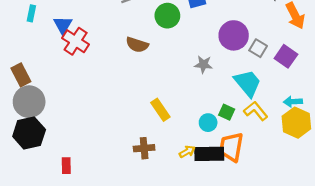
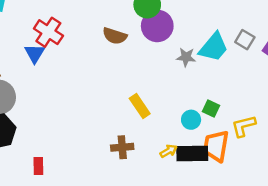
blue triangle: (63, 25) -> (35, 53), moved
purple circle: (234, 35) -> (157, 26), moved
cyan trapezoid: (248, 83) -> (214, 47), moved, turned 80
yellow L-shape: (256, 111) -> (244, 126), moved, turned -65

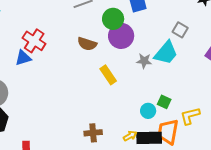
gray square: (245, 40) -> (180, 30), moved
blue triangle: (35, 53) -> (23, 58), turned 42
yellow rectangle: (140, 106) -> (108, 75), moved

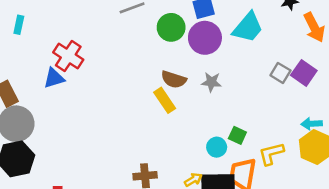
gray square: (180, 30) -> (280, 73), moved
purple circle: (121, 36) -> (205, 38), moved
brown semicircle: (87, 44) -> (174, 79), moved
cyan trapezoid: (166, 53) -> (248, 27), moved

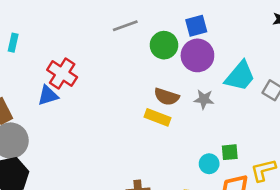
cyan trapezoid: (248, 27) -> (240, 76), moved
yellow rectangle: (165, 100) -> (158, 117), turned -35
green square: (237, 135) -> (230, 152), turned -30

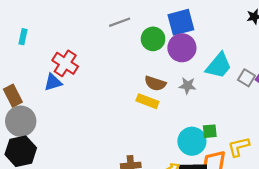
blue square: (196, 26) -> (181, 22), size x1.4
cyan circle: (209, 164) -> (192, 141), size x1.6

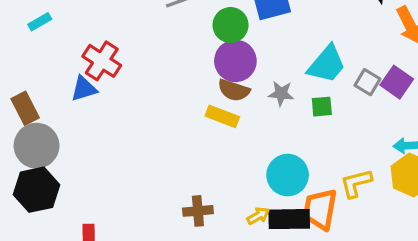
cyan rectangle: (23, 37) -> (40, 22), turned 48
purple circle: (182, 48) -> (235, 61), moved
green square: (210, 131) -> (322, 107), moved

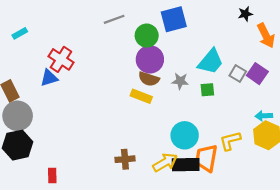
yellow arrow: (258, 216) -> (165, 162), size x1.6

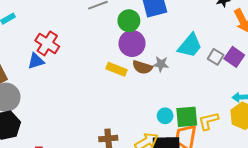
brown semicircle: (149, 79) -> (142, 67), moved
green square: (207, 90) -> (187, 117), moved, size x1.6
yellow rectangle: (141, 96) -> (116, 69), moved
cyan circle: (185, 135) -> (165, 116), size x0.6

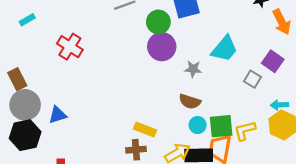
gray square: (216, 57) -> (252, 79), moved
blue triangle: (36, 61) -> (58, 115), moved
brown semicircle: (142, 67) -> (190, 102), moved
yellow rectangle: (116, 69) -> (145, 130), moved

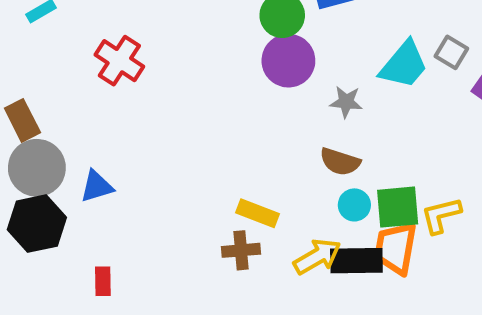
gray square: (252, 79) -> (451, 52), moved

